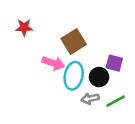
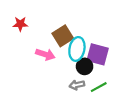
purple square: (114, 63) -> (98, 54), size x1.5
cyan ellipse: (74, 76) -> (77, 49), moved

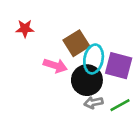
black circle: (85, 66) -> (87, 80), moved, size x1.5

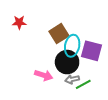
pink arrow: (55, 66) -> (44, 75), moved
green line: (120, 105) -> (83, 84), moved

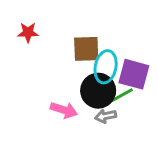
brown square: (59, 34) -> (86, 49), turned 30
green line: (83, 84) -> (122, 95), moved

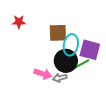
gray arrow: (106, 116) -> (60, 78), moved

